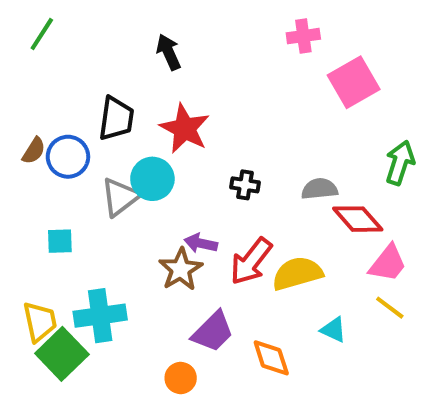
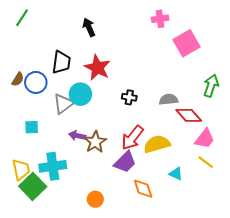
purple arrow: (201, 243) -> (77, 136), moved
purple trapezoid: (213, 332) -> (125, 162), moved

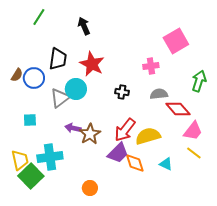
green line: (22, 18) -> (39, 17), moved
pink cross: (160, 19) -> (151, 66), moved
orange diamond: (143, 189) -> (135, 163), moved

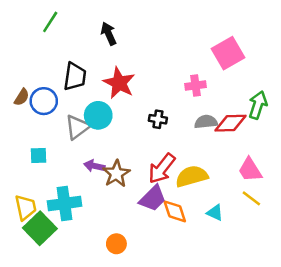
red diamond: (178, 109) -> (231, 123), moved, turned -50
pink trapezoid: (193, 131) -> (250, 170), turned 110

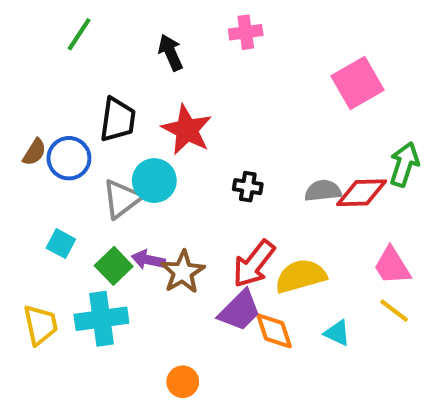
pink cross: (196, 85) -> (246, 32), moved
cyan square: (39, 156) -> (61, 244), turned 30
green square: (40, 228) -> (114, 266), moved, size x0.7

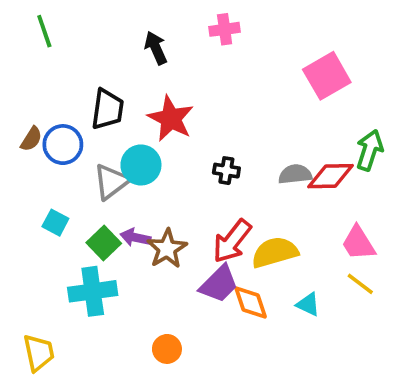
green line: (79, 34) -> (44, 31), moved, turned -52
yellow trapezoid: (41, 325) -> (39, 353), moved

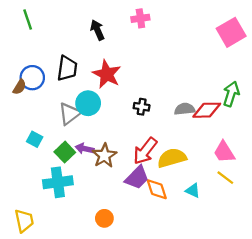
pink square: (327, 76) -> (231, 32), moved
blue circle: (63, 145) -> (32, 78), moved

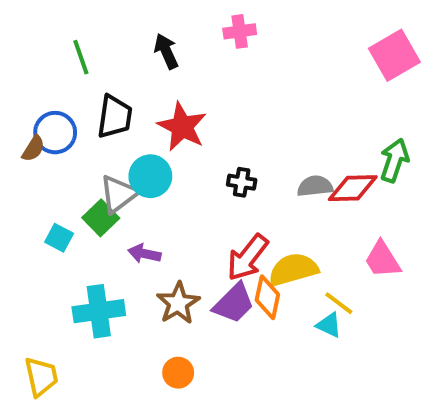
green line: (28, 19) -> (81, 57), moved
green square: (65, 152) -> (101, 218), moved
brown star: (104, 156) -> (178, 303), moved
yellow line: (225, 178) -> (339, 303), moved
orange diamond: (157, 189) -> (267, 297), moved, turned 30

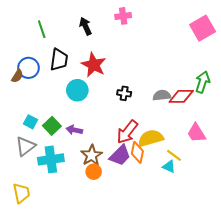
gray triangle: (119, 194) -> (25, 146), moved
green square: (101, 218) -> (52, 126), moved
orange circle: (178, 373) -> (94, 172), moved

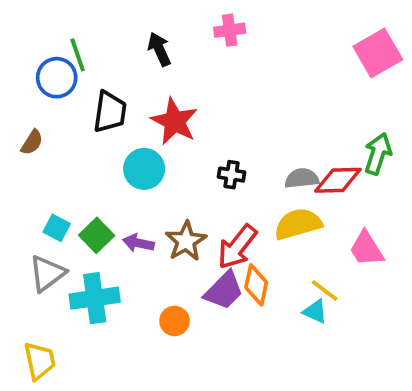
blue circle: (28, 68) -> (57, 78), moved
yellow semicircle: (151, 138) -> (298, 224), moved
brown star: (92, 155) -> (186, 241), moved

